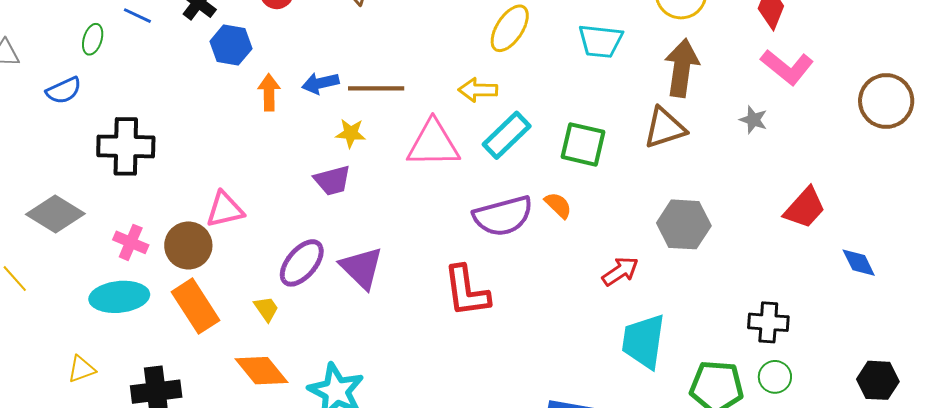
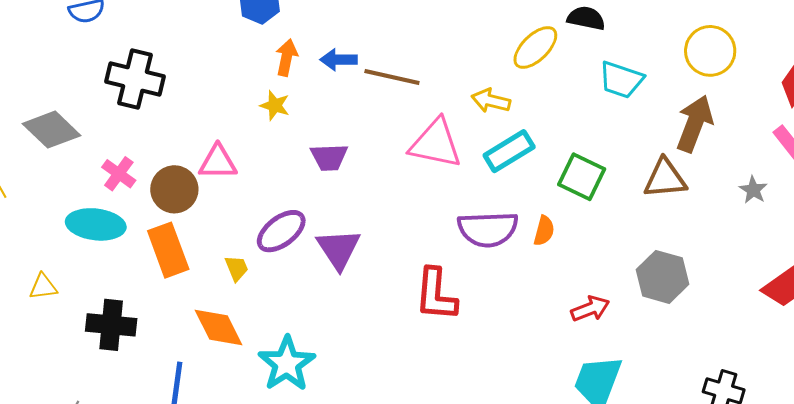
yellow star: (351, 133) -> (275, 105), moved
orange semicircle: (558, 205) -> (544, 231), turned 48

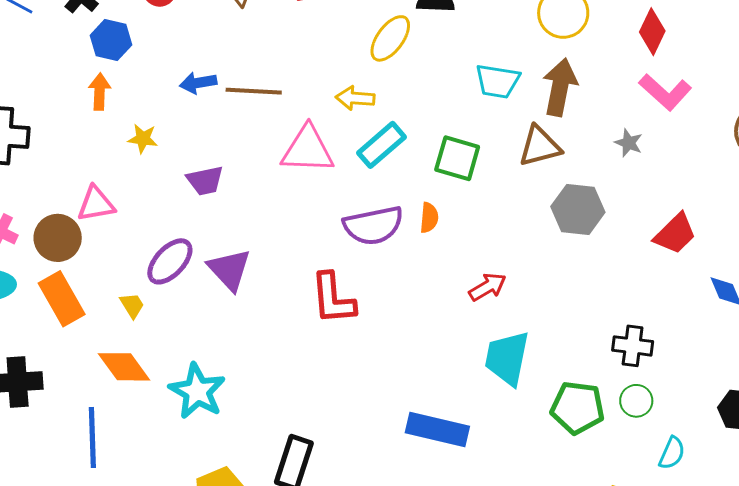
orange arrow: (287, 58) -> (100, 92), moved
cyan trapezoid: (621, 80) -> (497, 81), moved
gray hexagon: (662, 277) -> (578, 209), moved

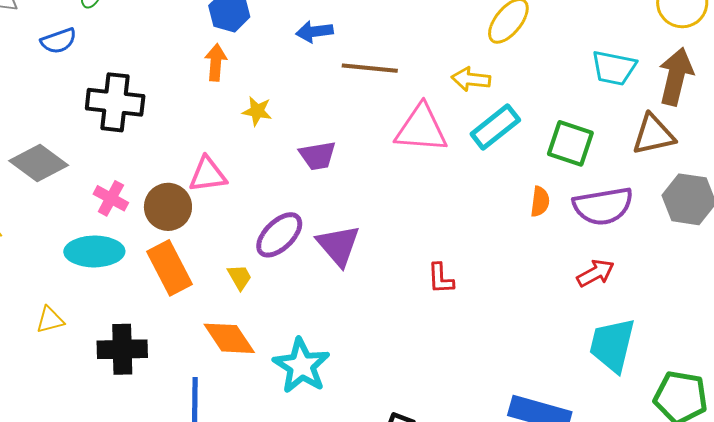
blue arrow: (198, 83) -> (314, 32), moved
purple semicircle: (373, 225) -> (603, 206), moved
red L-shape: (333, 299) -> (441, 278), size x0.6

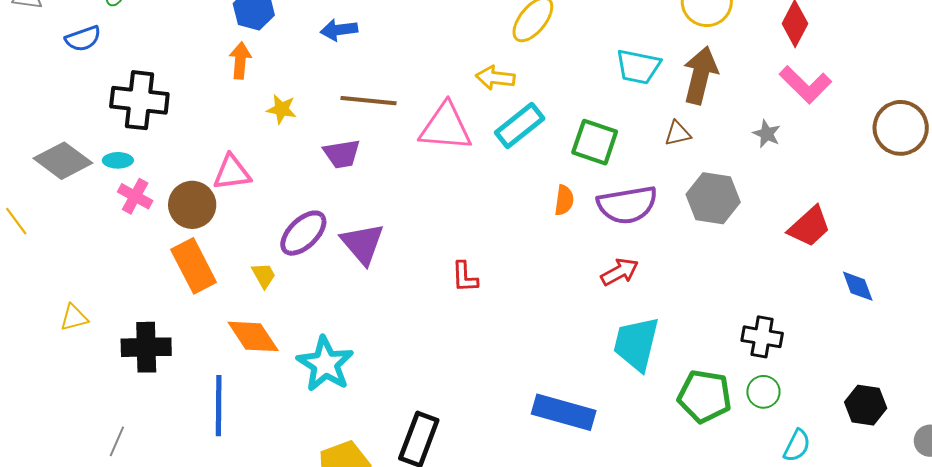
brown line: (370, 68) -> (368, 101), moved
brown triangle: (653, 135) -> (678, 133), size x0.6
cyan ellipse: (94, 251) -> (118, 160), moved, size x0.5

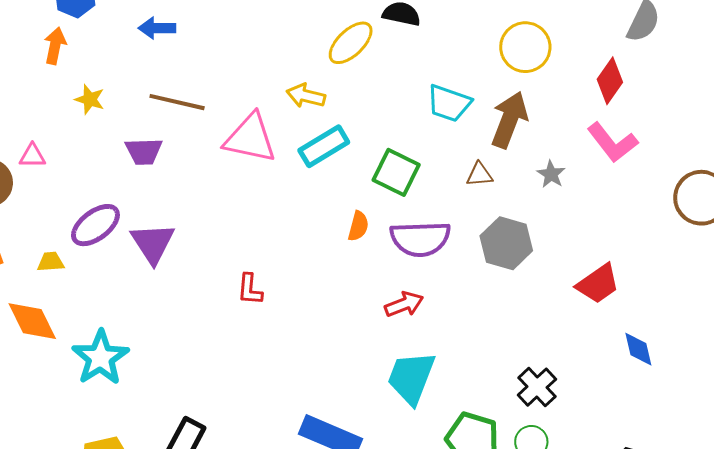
gray star: (767, 134) -> (551, 174), moved
pink triangle: (232, 173) -> (32, 156), size x0.7
yellow trapezoid: (264, 275) -> (51, 262), turned -72
black cross: (762, 337) -> (537, 387), turned 30

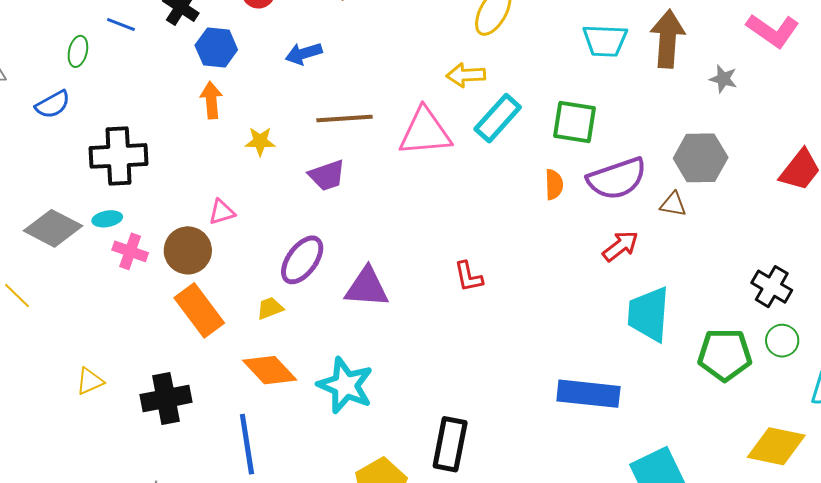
brown triangle: (479, 174) -> (673, 204), moved, turned 32
purple triangle: (153, 243) -> (367, 287), moved, turned -36

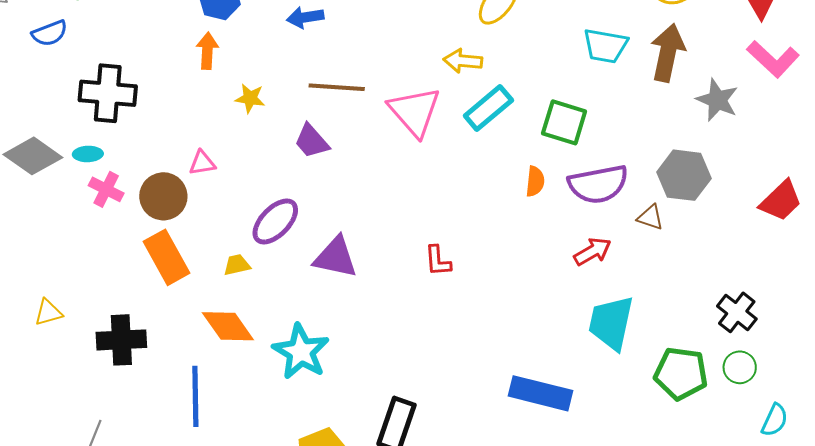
gray star: (723, 79) -> (717, 100), size x1.5
pink triangle: (425, 132) -> (415, 112), turned 46
purple trapezoid: (327, 175) -> (312, 141), turned 60

